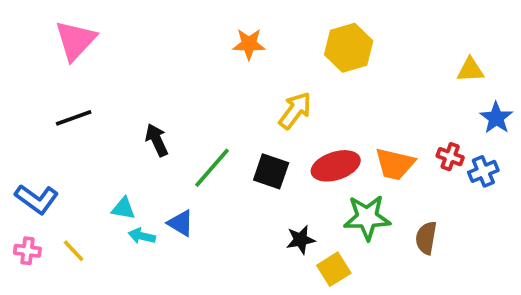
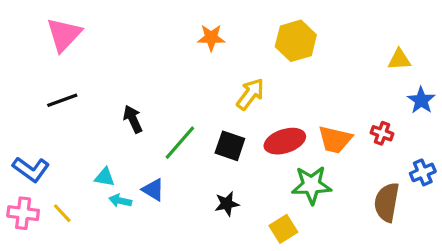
blue cross: (483, 171) -> (423, 172), moved
brown semicircle: (426, 238) -> (387, 202), moved, size x1.4
black star: (301, 240) -> (227, 204), moved
pink cross: (27, 251) -> (23, 213), size x1.4

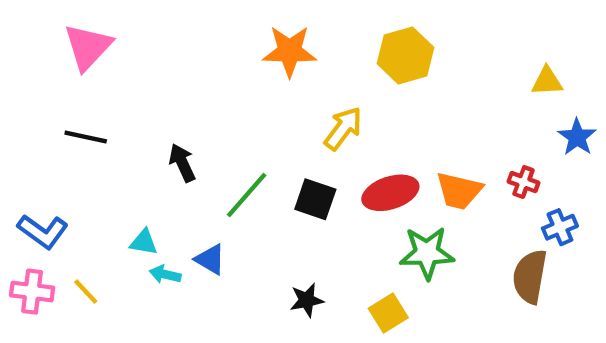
orange star: (211, 38) -> (290, 51), size x1.4
black line: (62, 100) -> (86, 137), turned 32
blue cross: (423, 172) -> (560, 227), moved
black star: (227, 204) -> (307, 300), moved

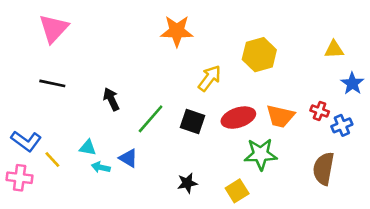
yellow hexagon: (405, 55) -> (259, 55), moved
blue cross: (560, 227) -> (342, 125), moved
yellow line: (86, 292) -> (52, 159), moved

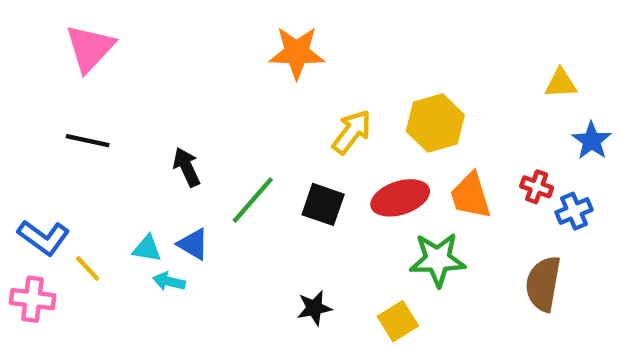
yellow hexagon: (259, 55) -> (435, 123), moved
orange trapezoid: (280, 116) -> (471, 196), turned 60
blue triangle: (128, 158) -> (193, 244), moved

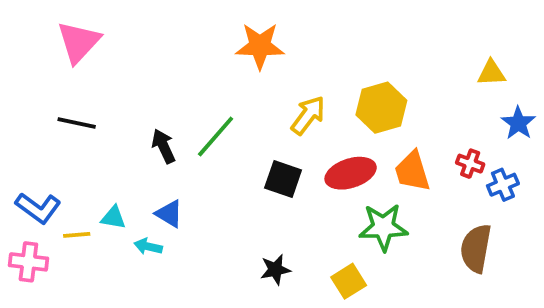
green line: (253, 200) -> (216, 137), moved
cyan triangle: (147, 248) -> (113, 218), moved
yellow line: (88, 268) -> (77, 235), turned -52

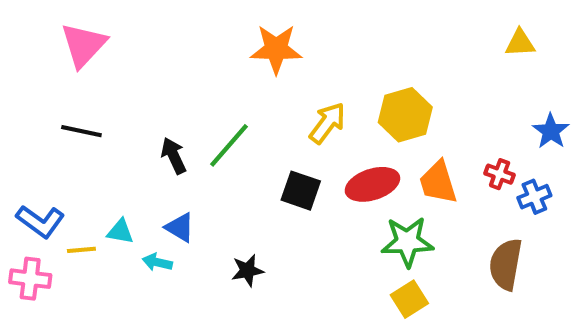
yellow triangle: (491, 73) -> (520, 43), moved
black star: (275, 270) -> (247, 270), moved
yellow square: (349, 281) -> (409, 299), moved

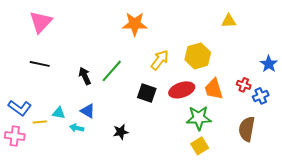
yellow triangle: (520, 43) -> (229, 21), moved

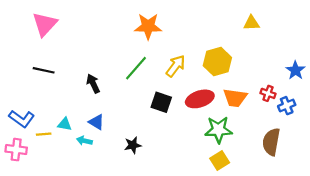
green line: (112, 71) -> (136, 68), moved
orange trapezoid: (214, 89) -> (235, 98), turned -65

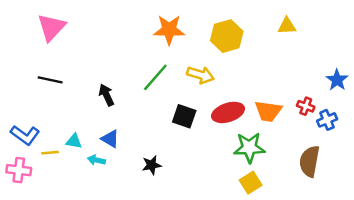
yellow hexagon: (217, 62) -> (227, 36), moved
yellow arrow: (176, 66) -> (200, 75), turned 70

